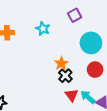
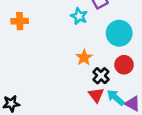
cyan star: (43, 29) -> (79, 16), moved
black cross: (65, 76) -> (101, 76), moved

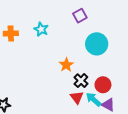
cyan star: (79, 16) -> (41, 29), moved
red circle: (124, 65) -> (103, 85), moved

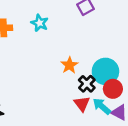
cyan circle: (97, 44) -> (105, 71), moved

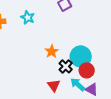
red triangle: (82, 104) -> (54, 85), moved

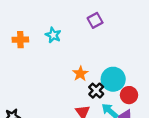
red circle: (87, 70) -> (129, 95), moved

